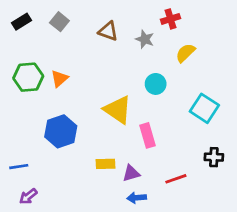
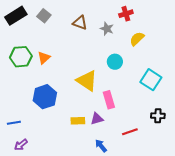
black rectangle: (21, 22) -> (16, 16), size x1.5
purple triangle: (131, 173) -> (97, 119), moved
blue arrow: (137, 198) -> (101, 146), turned 56

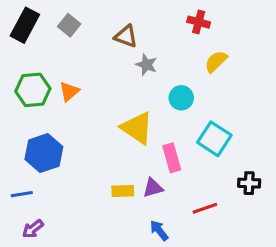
red cross: (126, 14) -> (199, 22), turned 32
black rectangle: (16, 16) -> (25, 25), turned -30
gray star: (107, 29) -> (146, 65), moved
cyan square: (151, 80) -> (214, 139), moved
blue hexagon: (45, 97) -> (44, 153), moved

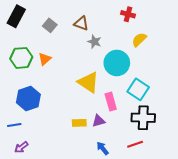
gray square: (69, 25) -> (50, 25), moved
cyan circle: (181, 98) -> (117, 63), size x1.6
black cross: (249, 183) -> (143, 118), moved, size x1.6
red line: (205, 208) -> (135, 144), moved

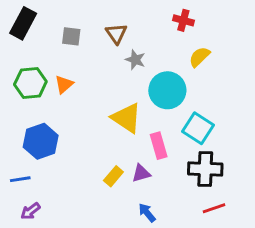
brown triangle: (81, 23) -> (116, 33), turned 35
gray square: (50, 25) -> (71, 36), turned -32
yellow rectangle: (79, 123) -> (113, 176), turned -48
red line: (135, 144) -> (214, 208), moved

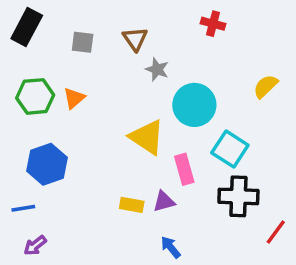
yellow semicircle: (199, 57) -> (266, 86), moved
yellow rectangle: (113, 176) -> (132, 205), turned 60
red line: (214, 208) -> (276, 232), moved, turned -35

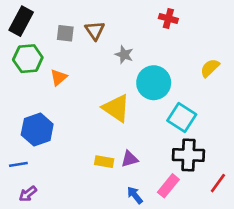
brown triangle: (135, 39) -> (95, 31), moved
green hexagon: (35, 96) -> (28, 59), moved
pink rectangle: (184, 169) -> (168, 186), moved, turned 55

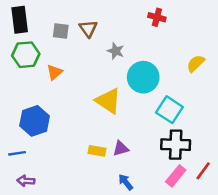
black rectangle: (21, 21) -> (20, 20), turned -35
pink rectangle: (168, 186) -> (176, 176), moved
purple arrow: (28, 194) -> (26, 181), turned 42

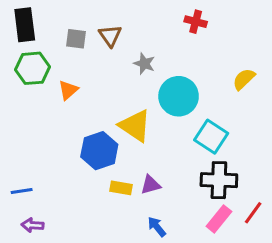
blue hexagon: (35, 121) -> (99, 151), moved

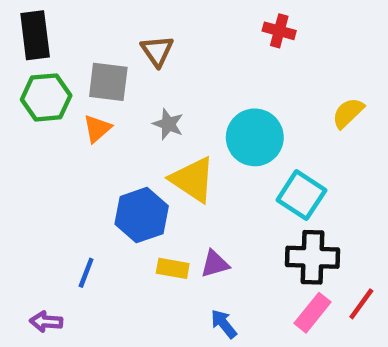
gray square: (76, 39) -> (108, 82), moved, size x1.4
gray star: (144, 64) -> (168, 124), moved
blue line: (22, 191) -> (86, 273), moved, turned -60

